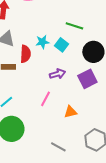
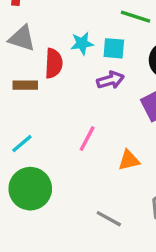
cyan square: (61, 45) -> (114, 48), turned -32
purple arrow: (57, 74) -> (110, 80), moved

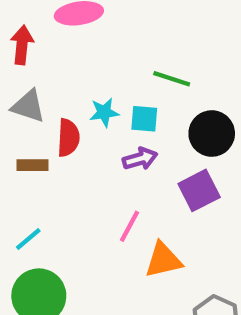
pink line: (87, 139) -> (129, 226), moved
orange triangle: (129, 160) -> (163, 260), size x1.4

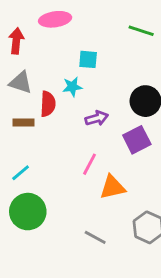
green line: (172, 79) -> (141, 31), moved
cyan square: (144, 119) -> (88, 59), moved

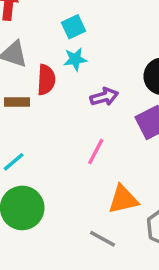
cyan square: (88, 59) -> (73, 27), moved, turned -30
orange triangle: (112, 187) -> (123, 199), moved

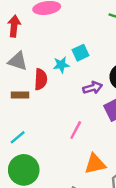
cyan square: (73, 27) -> (81, 53), moved
purple arrow: (104, 97) -> (93, 88), moved

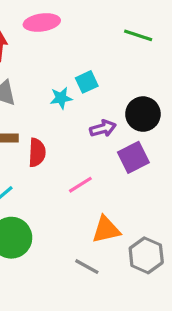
red semicircle: (41, 79) -> (37, 153), moved
pink line: (76, 130) -> (80, 185), turned 30

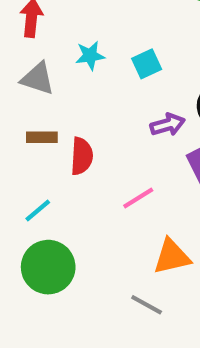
cyan star: (61, 98) -> (90, 56), moved

